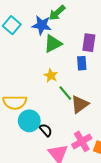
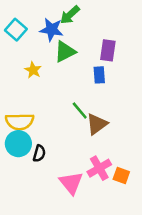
yellow star: (51, 76) -> (33, 70), moved
cyan circle: (29, 121) -> (18, 144), moved
black semicircle: (46, 130) -> (39, 153), moved, turned 56

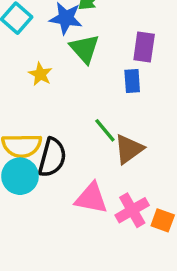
green triangle: (65, 52) -> (85, 49), turned -45
black semicircle: (39, 153) -> (52, 157), moved, size x1.6
pink triangle: (71, 183) -> (91, 198), moved, turned -40

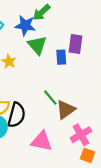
blue rectangle: (132, 81) -> (61, 57), moved
pink cross: (132, 210) -> (81, 135), moved

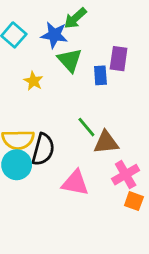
brown triangle: (66, 110) -> (106, 142), turned 30

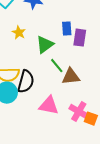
purple rectangle: (119, 59) -> (80, 38), moved
green triangle: (70, 60) -> (45, 45), moved, turned 36
pink cross: (126, 175) -> (79, 112), moved, turned -30

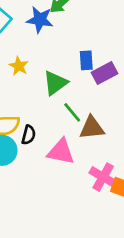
purple rectangle: (80, 38) -> (104, 73), turned 54
black semicircle: (26, 82) -> (29, 135), size x0.6
pink triangle: (49, 106) -> (61, 152), moved

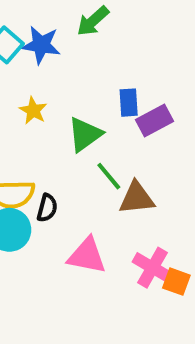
blue star: (40, 20) -> (41, 45), moved
pink triangle: (61, 152) -> (87, 256), moved

